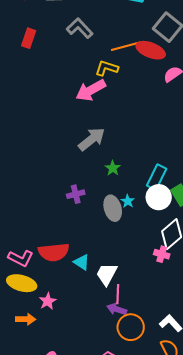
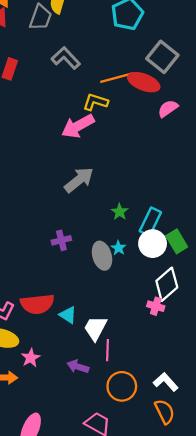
green star: (113, 168) -> (120, 212), moved
purple arrow: (117, 309) -> (78, 367), moved

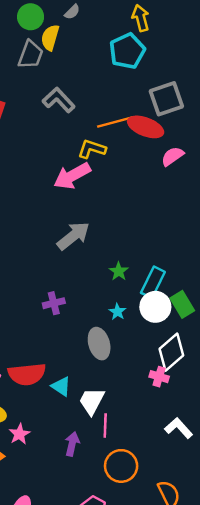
gray square: (162, 57) -> (166, 99), turned 32
gray ellipse: (102, 256) -> (99, 344), moved
purple arrow: (78, 367) -> (72, 444), turned 85
white L-shape: (166, 382) -> (179, 428), moved

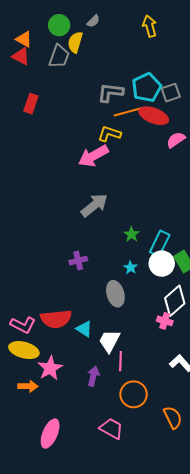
cyan pentagon: (127, 51) -> (147, 88), moved
gray square: (166, 99) -> (171, 93), size x0.7
gray L-shape: (59, 100) -> (110, 93), moved, turned -40
pink star: (20, 434) -> (50, 368), size x1.4

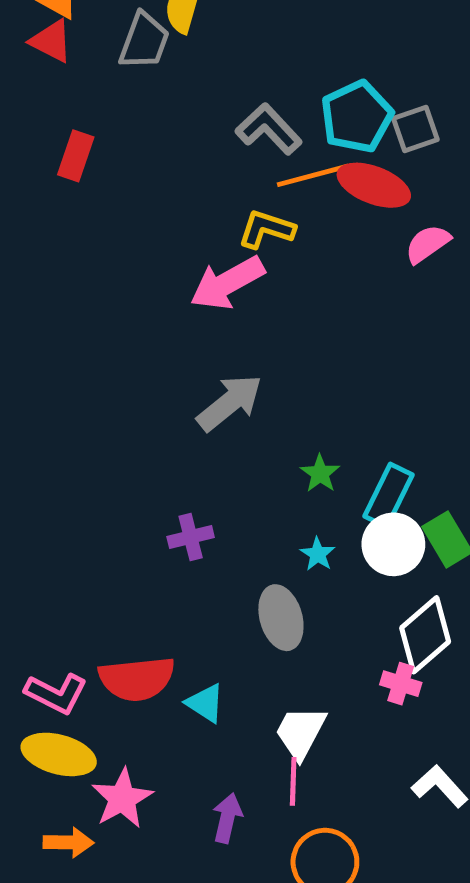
gray L-shape: (110, 93) -> (269, 129), turned 40
white trapezoid: (109, 341) -> (301, 732), moved

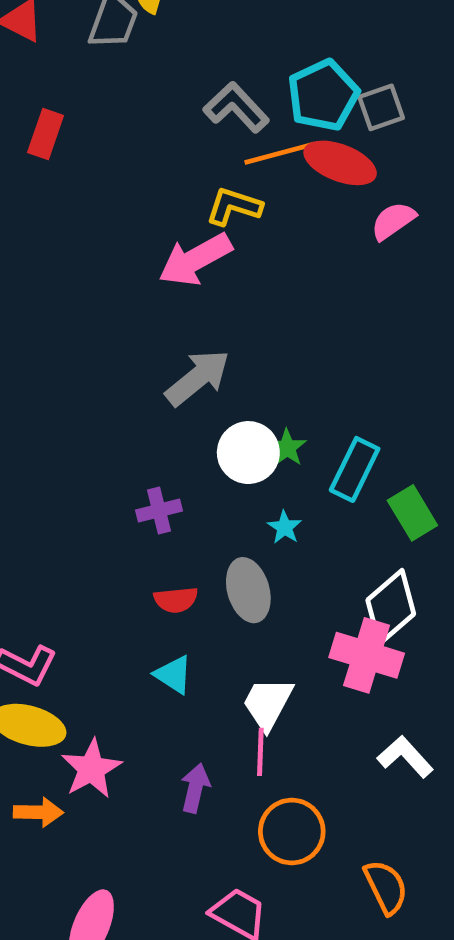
white circle: (393, 544) -> (248, 453), moved
red semicircle: (137, 679) -> (176, 600), moved, size x0.6
pink cross: (401, 684) -> (367, 655), size x1.8

